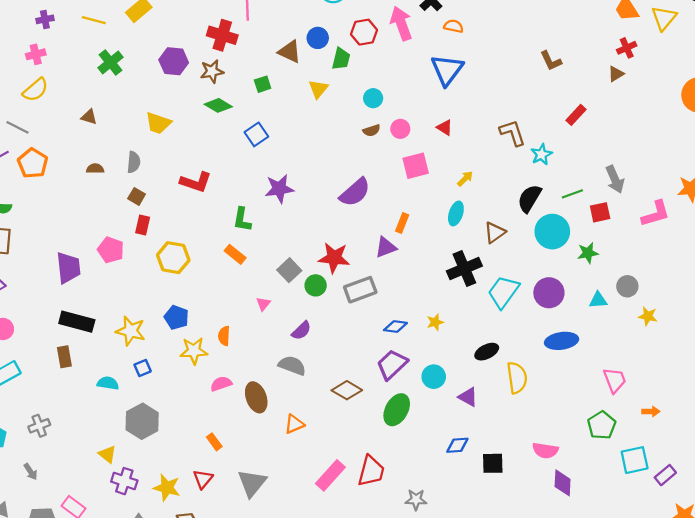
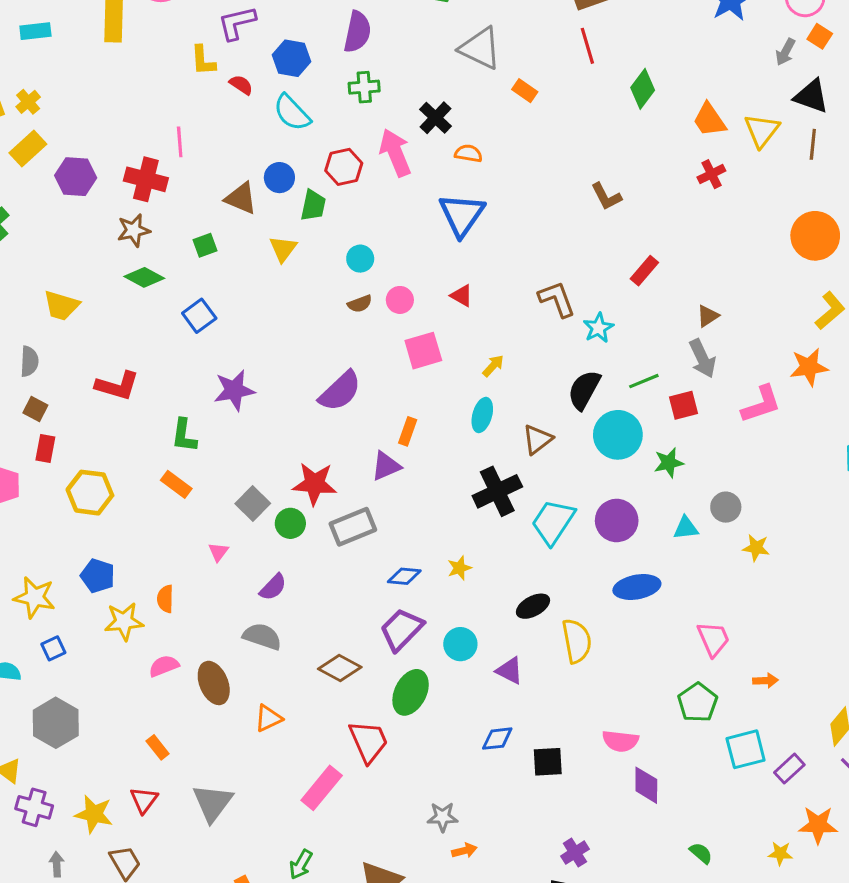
purple hexagon: (174, 61) -> (76, 177), moved
brown triangle: (616, 74) -> (708, 316), moved
red trapezoid: (371, 471) -> (369, 741), moved, turned -36

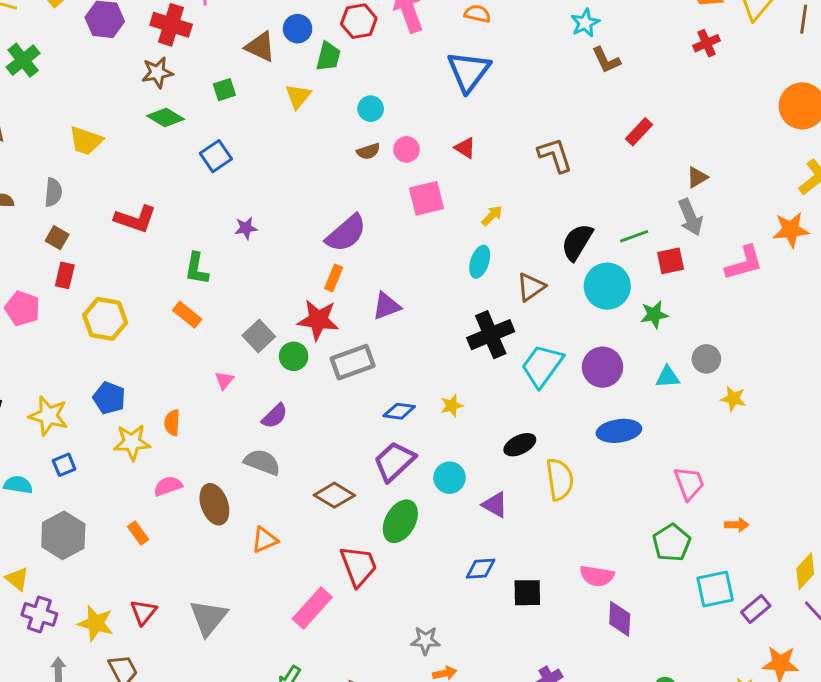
cyan star: (598, 328) -> (585, 23), moved
purple star: (234, 390) -> (246, 228), size x0.6
orange rectangle: (408, 431) -> (334, 278), moved
orange rectangle: (158, 747) -> (138, 533), moved

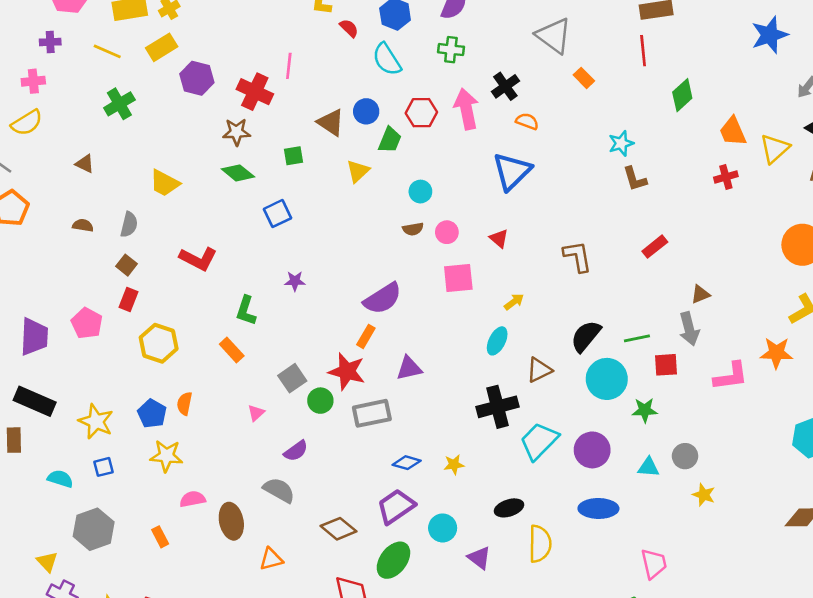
orange semicircle: (172, 423) -> (185, 404), moved

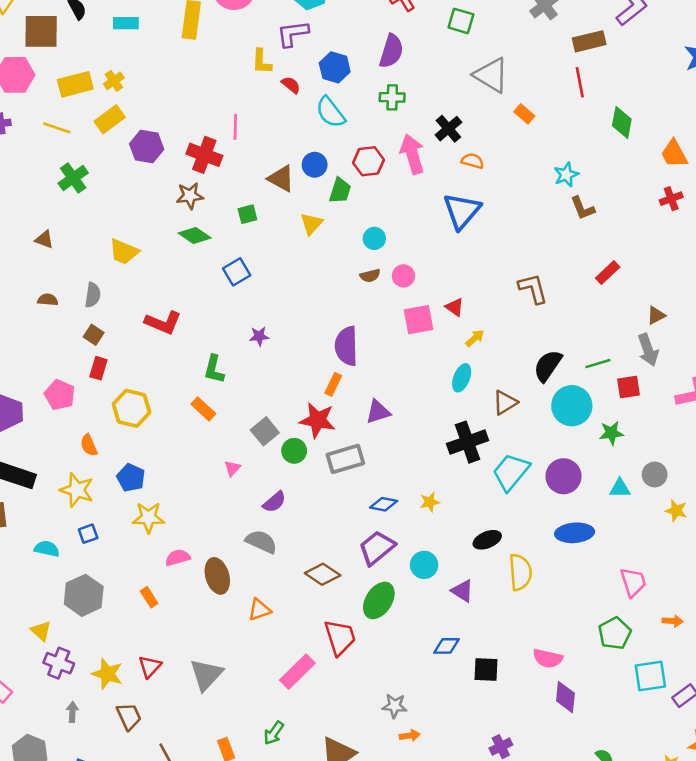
green diamond: (682, 95) -> (622, 122), turned -32
red triangle: (499, 238) -> (455, 307), moved
purple semicircle: (383, 299) -> (346, 346), turned 126
orange semicircle: (185, 404) -> (89, 445), moved, turned -30

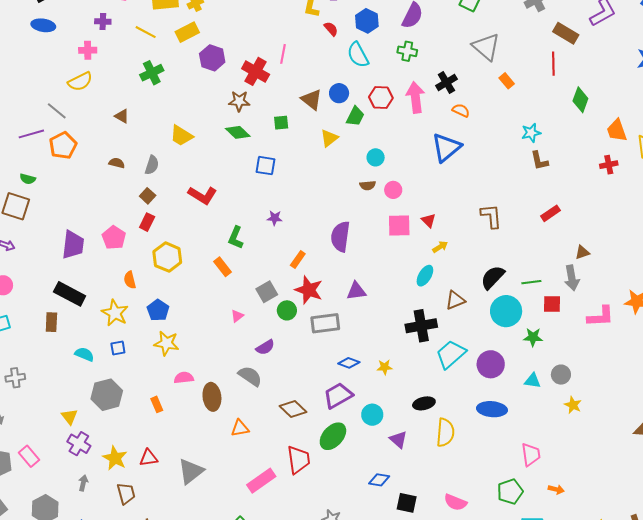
brown rectangle: (589, 41) -> (566, 33), turned 35
blue square: (237, 272) -> (265, 166), turned 30
orange rectangle: (333, 384) -> (298, 260), moved
red triangle: (150, 666) -> (148, 458), turned 30

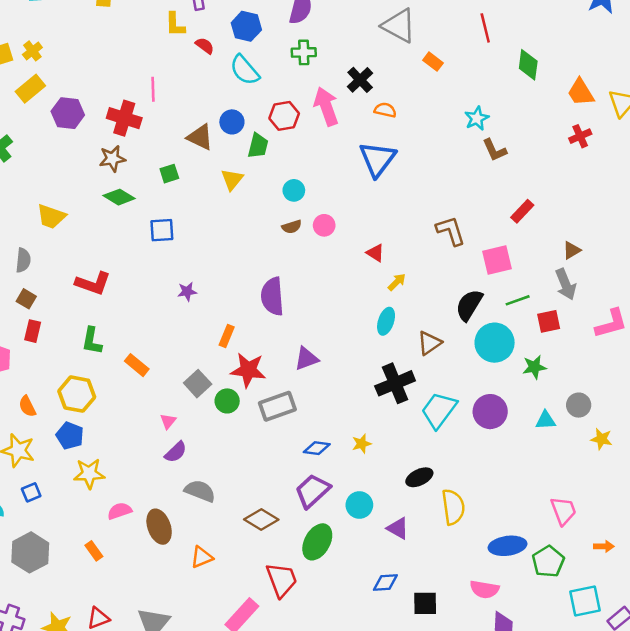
pink square: (399, 225) -> (497, 260), moved
green L-shape: (236, 238) -> (92, 341), moved
yellow hexagon: (167, 257) -> (77, 394), moved
purple semicircle: (265, 347) -> (176, 452), moved
blue ellipse: (492, 409) -> (507, 546), moved

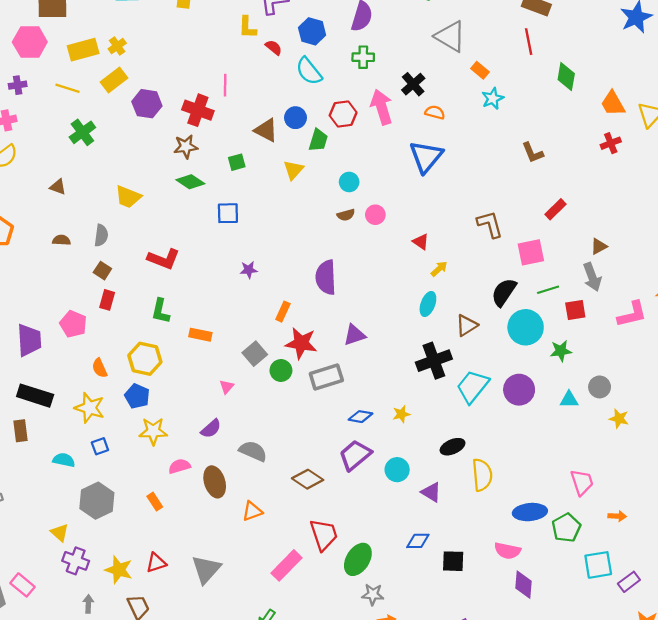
cyan star: (477, 118) -> (493, 98), moved
orange rectangle: (137, 365) -> (200, 335), turned -30
purple semicircle: (176, 452) -> (211, 429), moved
green ellipse: (317, 542) -> (358, 559), moved

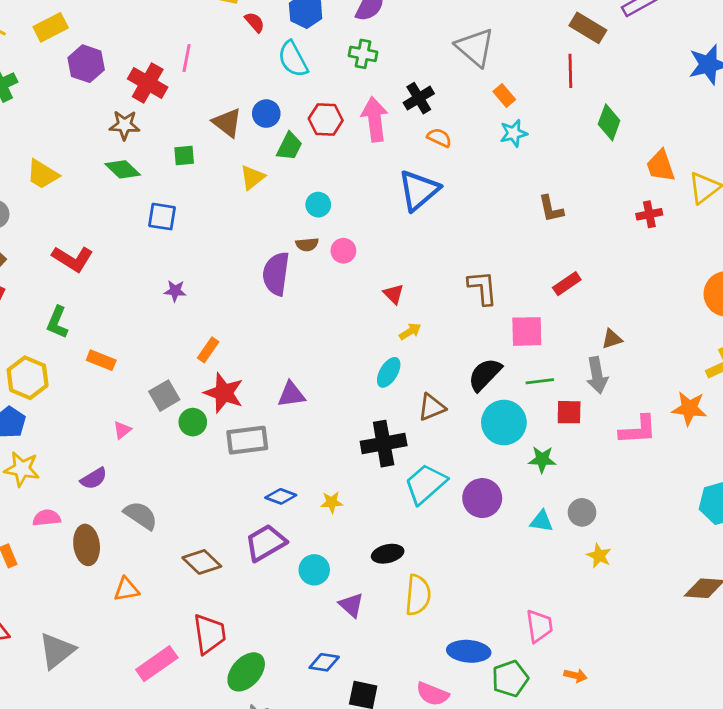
purple semicircle: (326, 277) -> (276, 274), moved

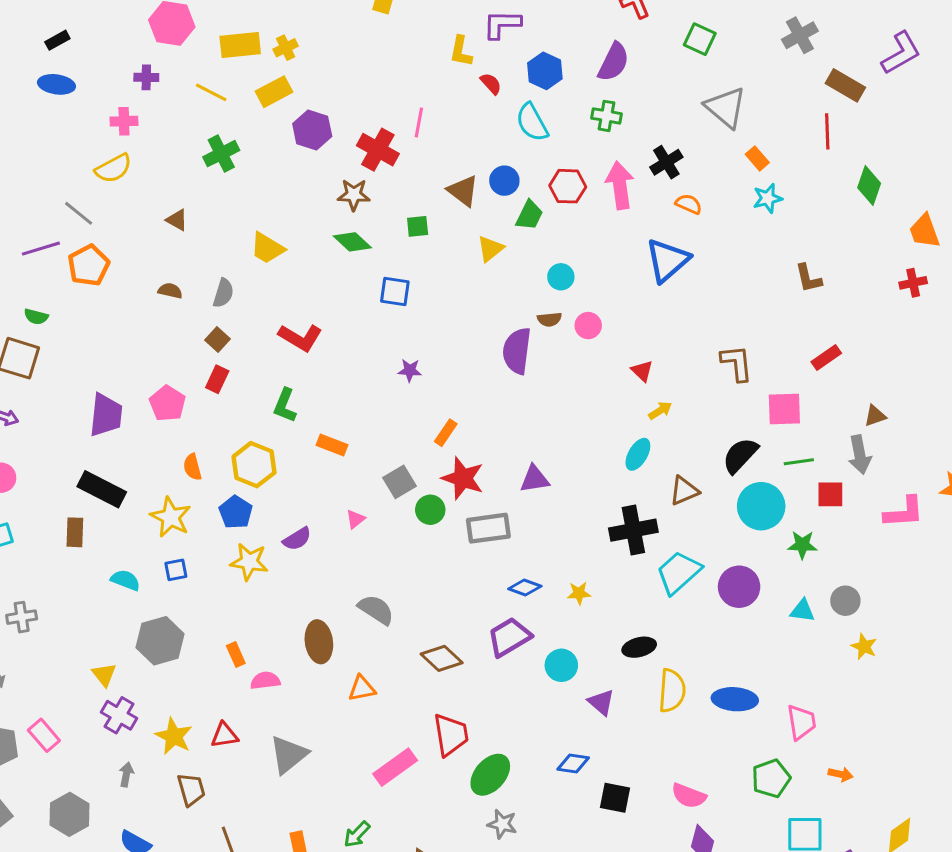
purple semicircle: (94, 478) -> (297, 539), moved
pink semicircle: (47, 518) -> (265, 681), moved
blue ellipse: (469, 651) -> (735, 699), moved

